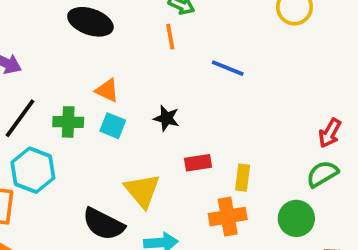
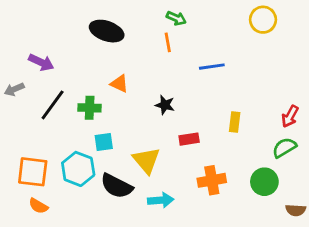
blue line: (228, 68) -> (212, 67), turned -30
cyan square: (113, 126) -> (104, 142), moved, turned -30
cyan hexagon: (33, 170) -> (78, 169), moved
yellow rectangle: (243, 178) -> (235, 122), moved

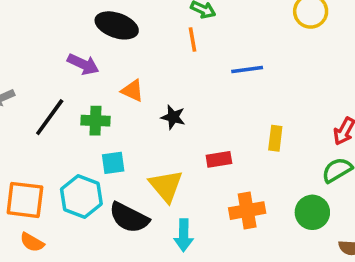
purple arrow: (41, 62) -> (83, 64), moved
black star: (165, 105) -> (173, 117), moved
cyan arrow: (161, 200) -> (184, 235), turned 95

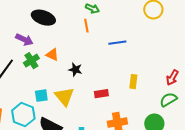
green cross: (95, 121) -> (31, 61), moved, turned -35
yellow triangle: (166, 186) -> (64, 97), moved

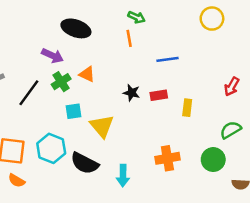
black star: (75, 70) -> (132, 93), moved
red arrow: (172, 78) -> (232, 87), moved
red rectangle: (101, 94) -> (159, 95), moved
cyan square: (41, 96) -> (73, 111), moved

